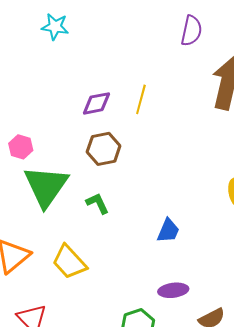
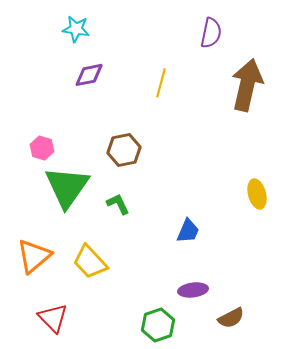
yellow line: (141, 99) -> (161, 83), moved
purple diamond: (96, 103) -> (89, 75), moved

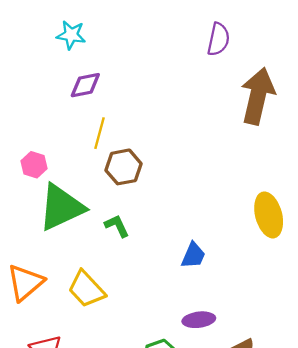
yellow line: (161, 83) -> (99, 133), moved
green triangle: (67, 187) -> (61, 207), turned 30
yellow ellipse: (257, 194) -> (269, 215), size x1.4

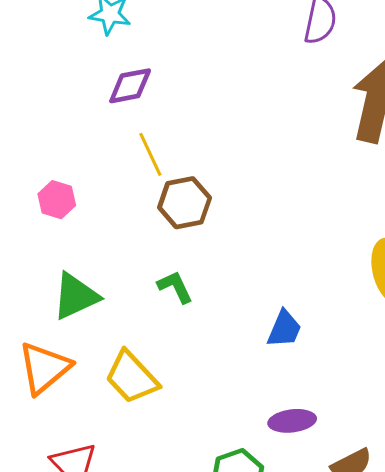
yellow line: (99, 133) -> (150, 154), turned -40
green triangle: (61, 207) -> (76, 296), moved, size x0.7

